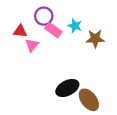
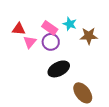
purple circle: (44, 16) -> (51, 42), moved
black ellipse: (67, 88) -> (59, 69), moved

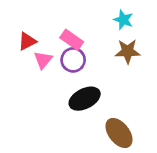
cyan star: (70, 24) -> (123, 20), moved
red triangle: (19, 29) -> (27, 41), turned -32

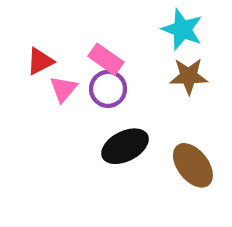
cyan star: (123, 20) -> (182, 29), size x1.4
brown ellipse: (119, 133) -> (193, 165), moved

